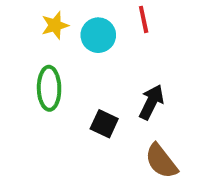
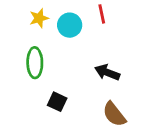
black arrow: (151, 102) -> (107, 72), turned -95
black square: (104, 124) -> (57, 102), moved

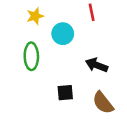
cyan circle: (70, 25) -> (63, 34), moved
black square: (57, 102) -> (65, 93), moved, turned -30

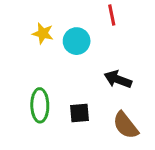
yellow star: (35, 16) -> (43, 33), moved, turned 30
green ellipse: (31, 56) -> (40, 105), moved

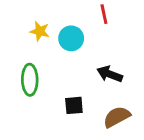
green ellipse: (40, 105) -> (30, 80), moved
brown semicircle: (126, 125) -> (117, 117), turned 100

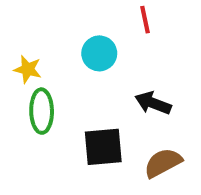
yellow star: (40, 31) -> (28, 69), moved
black square: (74, 105) -> (103, 147), size x1.5

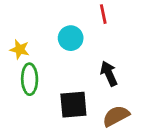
black arrow: (153, 103) -> (109, 74), turned 45

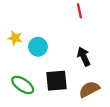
cyan circle: (71, 38) -> (38, 47), moved
green ellipse: (30, 79) -> (23, 85), moved, turned -55

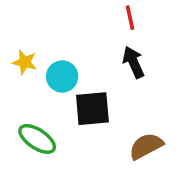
black arrow: (84, 57) -> (134, 62), moved
black square: (57, 81) -> (92, 109), moved

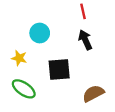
yellow star: (25, 62) -> (19, 58), moved
cyan circle: (62, 76) -> (40, 33), moved

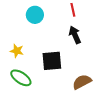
cyan circle: (40, 33) -> (35, 15), moved

